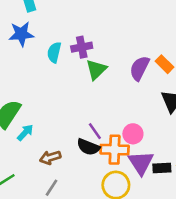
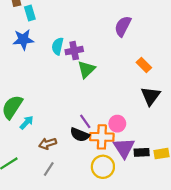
cyan semicircle: (54, 52) -> (58, 46), moved
purple semicircle: (140, 68) -> (123, 26), moved

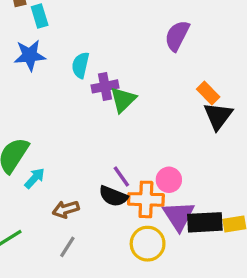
purple cross: (74, 51) -> (105, 86), moved
black triangle: (151, 96) -> (218, 116), moved
black rectangle: (142, 152) -> (205, 222), size x1.5

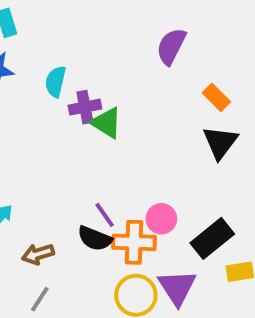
orange rectangle: (208, 93) -> (216, 97), moved
green triangle: (123, 100) -> (107, 123), turned -44
purple triangle: (179, 216) -> (177, 287), moved
black rectangle: (205, 222) -> (212, 238), moved, turned -36

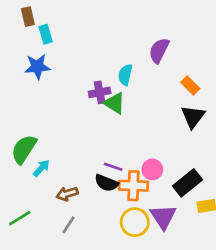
cyan semicircle: (56, 82) -> (125, 75), moved
purple line: (105, 215) -> (113, 167), turned -36

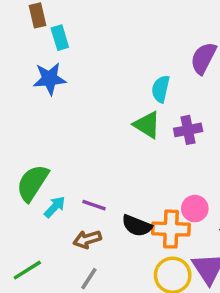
purple cross: (100, 92) -> (188, 130), moved
purple line: (113, 167) -> (94, 205), moved

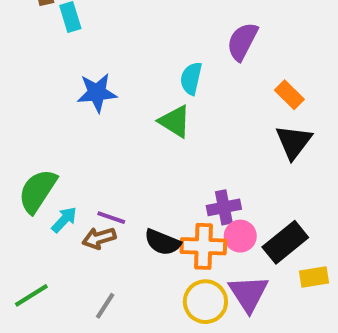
blue star: (50, 79) -> (97, 93), moved
purple cross: (188, 130) -> (224, 207), moved
pink circle: (195, 209) -> (240, 236), moved
brown arrow: (87, 239) -> (99, 238), moved

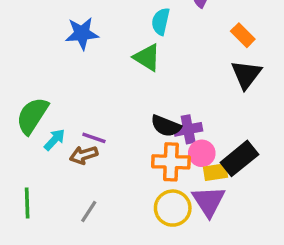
black semicircle: (162, 242) -> (166, 126), moved
yellow rectangle: (314, 277) -> (215, 172), moved
green line: (31, 295) -> (27, 203), turned -60

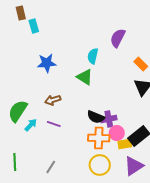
brown arrow: (84, 155) -> (53, 100), moved
purple triangle: (209, 201) -> (134, 166), moved, turned 30

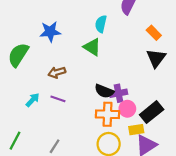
green semicircle: (18, 111) -> (18, 55), moved
yellow rectangle: (125, 144) -> (136, 130), moved
green line: (15, 162) -> (15, 141), turned 30

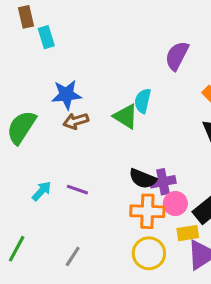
cyan semicircle: (101, 24) -> (143, 101), moved
brown arrow: (57, 72) -> (76, 121), moved

